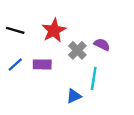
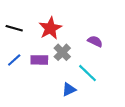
gray cross: (77, 50) -> (62, 52), moved
cyan line: (94, 78) -> (87, 73), turned -55

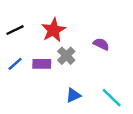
black line: (14, 28) -> (15, 30), turned -42
cyan line: (87, 73) -> (112, 98), moved

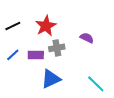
gray cross: (66, 56) -> (57, 48), turned 35
blue triangle: (73, 95) -> (51, 79), moved, size x1.5

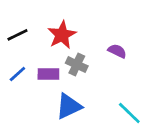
gray cross: (57, 48) -> (77, 65), turned 35

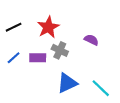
blue triangle: (69, 106) -> (67, 83), moved

